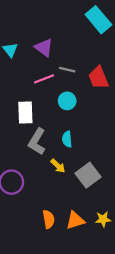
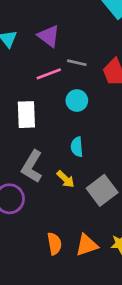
gray L-shape: (37, 141) -> (32, 166), moved

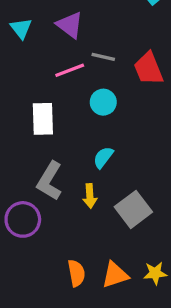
cyan semicircle: (77, 147) -> (103, 157), turned 42
yellow arrow: (66, 179) -> (90, 196), turned 42

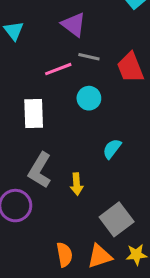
purple triangle: (70, 25) -> (74, 25), moved
cyan semicircle: (103, 157) -> (112, 149), moved
gray square: (133, 209) -> (117, 219), moved

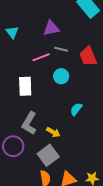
purple triangle: (74, 25) -> (51, 28), turned -48
yellow arrow: (77, 184) -> (53, 132), turned -56
gray square: (117, 219) -> (48, 155), moved

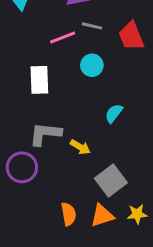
gray L-shape: (29, 123) -> (45, 134), turned 65
gray square: (48, 155) -> (111, 180), moved

